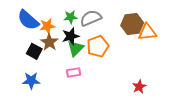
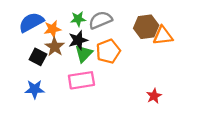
blue semicircle: (28, 20) -> (31, 22), turned 110
pink rectangle: (74, 73) -> (81, 80), size x1.6

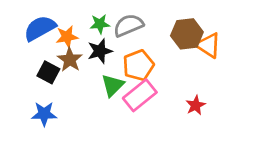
orange triangle: (163, 36) -> (208, 45), turned 40
green triangle: (84, 54) -> (113, 85), moved
pink rectangle: (81, 80) -> (140, 95), moved, turned -30
red star: (154, 96) -> (196, 105), moved

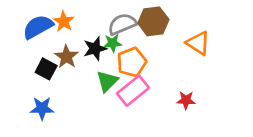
green star: (100, 24) -> (113, 43), moved
brown hexagon: (187, 34) -> (153, 21), moved
orange star: (67, 37) -> (64, 21), moved, turned -30
red star: (196, 105) -> (186, 100), turned 30

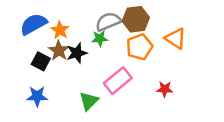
orange star: (64, 21) -> (60, 30), moved
black star: (95, 49) -> (77, 53), moved
orange pentagon: (132, 62) -> (139, 47), moved
green triangle: (107, 81) -> (89, 101), moved

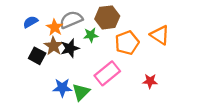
brown hexagon: (136, 19) -> (107, 17), moved
gray semicircle: (108, 22) -> (71, 20), moved
blue semicircle: (33, 24) -> (31, 22), size x0.6
blue star: (37, 96) -> (62, 88), moved

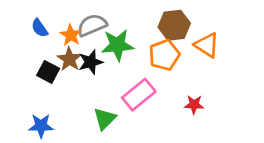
brown hexagon: (107, 17) -> (174, 25), moved
blue semicircle: (31, 22) -> (40, 28), turned -96
green star: (91, 35) -> (118, 45), size x1.6
blue star: (62, 88) -> (41, 126), moved

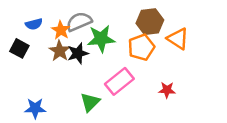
blue semicircle: (40, 28) -> (34, 24), turned -70
black square: (48, 72) -> (19, 48), moved

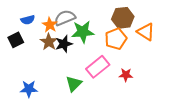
black square: (19, 48) -> (16, 40), turned 35
red star: (167, 90) -> (126, 75), moved

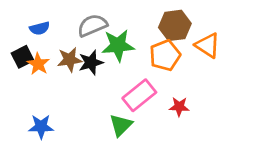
orange star: (50, 25) -> (38, 64), moved
brown star: (49, 42) -> (70, 60), turned 30
green triangle: (74, 84) -> (121, 125), moved

